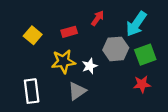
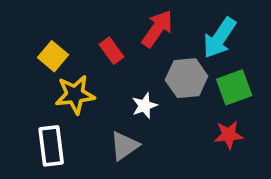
red arrow: (98, 18) -> (157, 29), size x1.5
red rectangle: (69, 32) -> (112, 51), turned 70
yellow star: (63, 61) -> (75, 95), moved

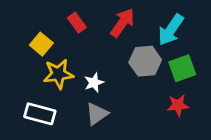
red rectangle: (112, 51) -> (77, 23), moved
white star: (144, 106) -> (94, 83), moved
white rectangle: (51, 146) -> (40, 114), turned -68

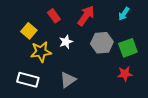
cyan arrow: (171, 30) -> (124, 14), moved, size x0.6
white star: (94, 83) -> (66, 42), moved

